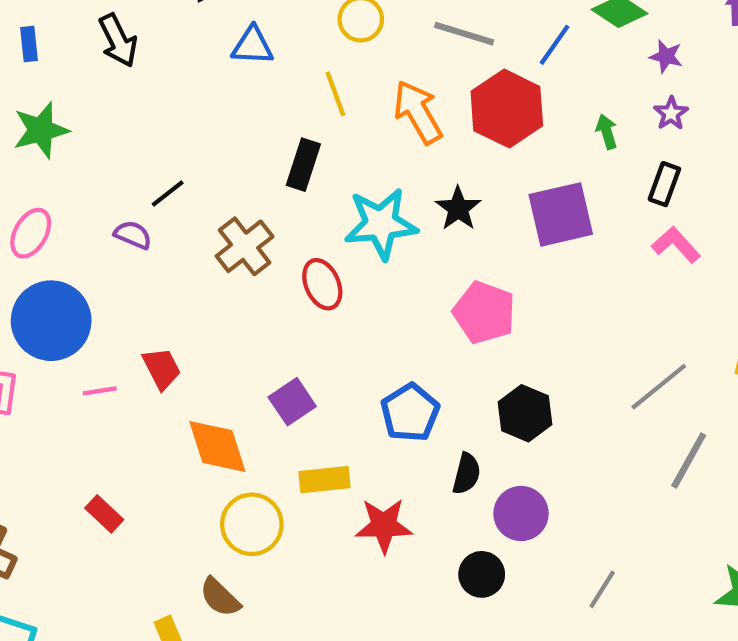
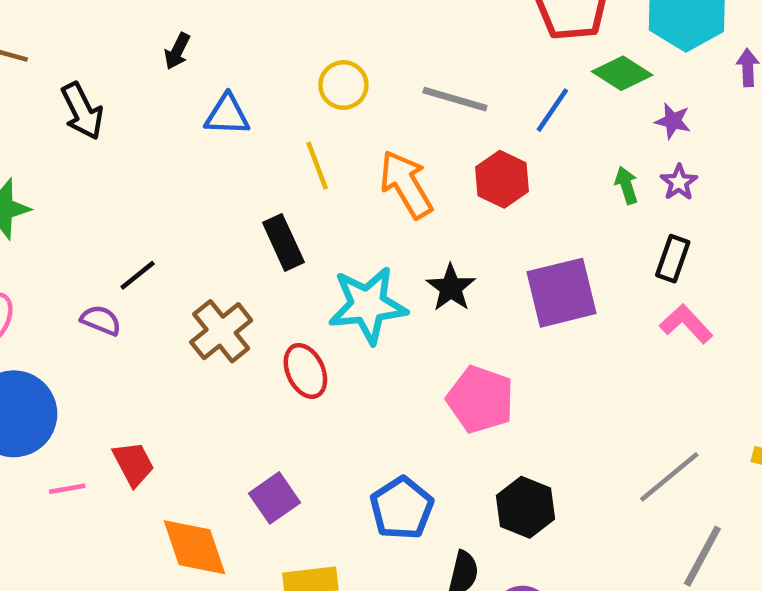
red hexagon: (507, 109) -> (502, 179), size x0.7
green arrow: (607, 132) -> (626, 185), moved
black rectangle: (303, 165) -> (283, 242), turned -42

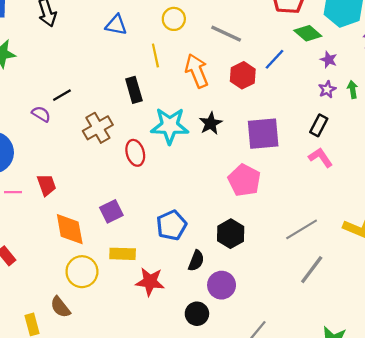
blue line: (552, 110) -> (275, 59), moved
green arrow: (626, 185) -> (353, 89), moved
pink pentagon: (480, 399) -> (244, 180), moved

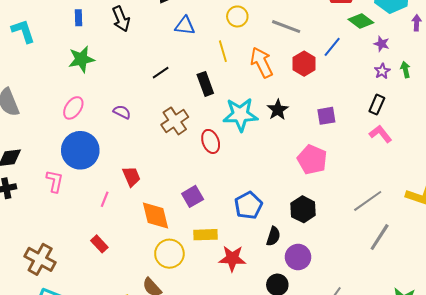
black line: (62, 95) -> (161, 73), moved
purple square: (263, 134) -> (326, 116), size x0.6
pink line: (13, 192) -> (105, 199), moved, turned -63

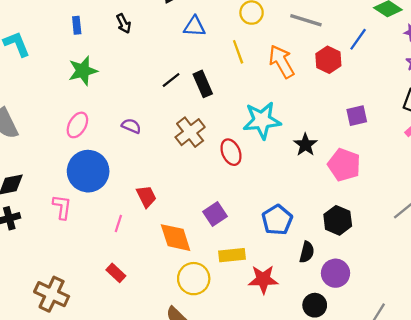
black arrow: (121, 19) -> (124, 24), size x0.7
black rectangle: (205, 84) -> (203, 84), moved
black star: (278, 110) -> (305, 145), moved

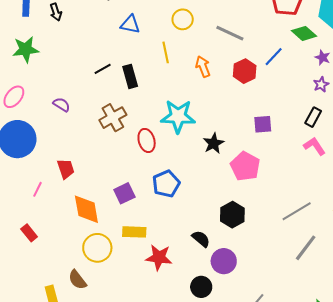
black arrow: (124, 24) -> (56, 12), moved
orange arrow: (282, 62) -> (203, 67), size x0.7
blue pentagon: (277, 220) -> (166, 184), moved
black semicircle: (307, 252) -> (201, 239), turned -72

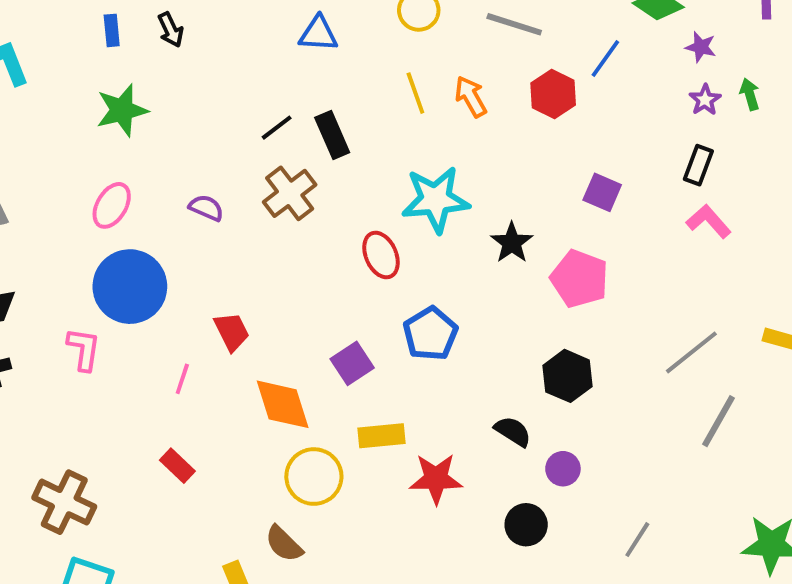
yellow line: (166, 52) -> (415, 93), moved
brown cross: (113, 118) -> (290, 193), moved
purple square: (263, 124) -> (602, 192), turned 36
purple circle: (224, 261) -> (563, 469), size x0.7

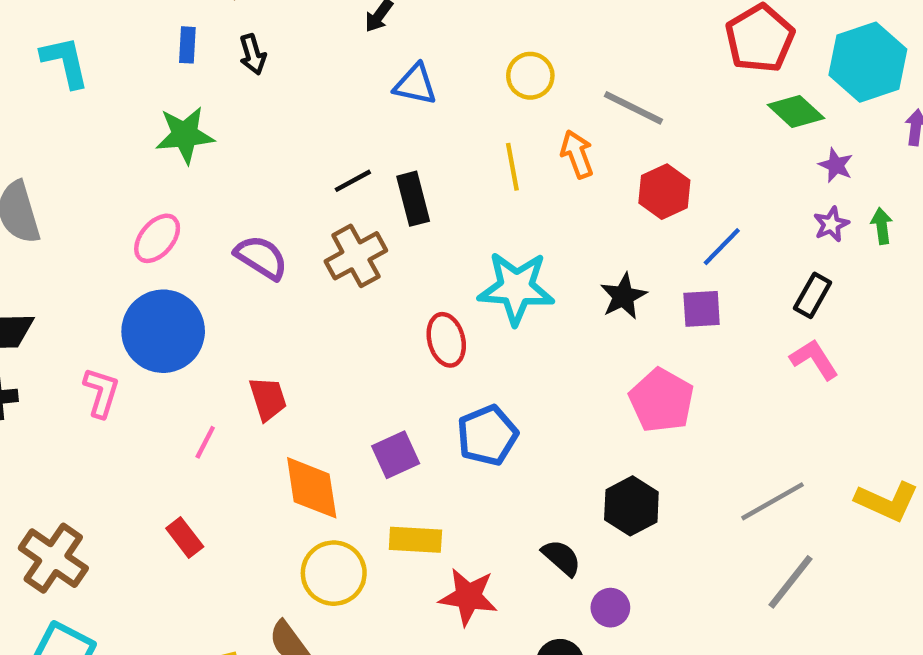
blue line: (605, 58) -> (722, 247), moved
orange arrow: (471, 97) -> (577, 154), moved
purple square: (602, 192) -> (702, 309), turned -36
purple semicircle: (206, 208) -> (261, 257), size x1.4
black star: (512, 243) -> (623, 296), moved

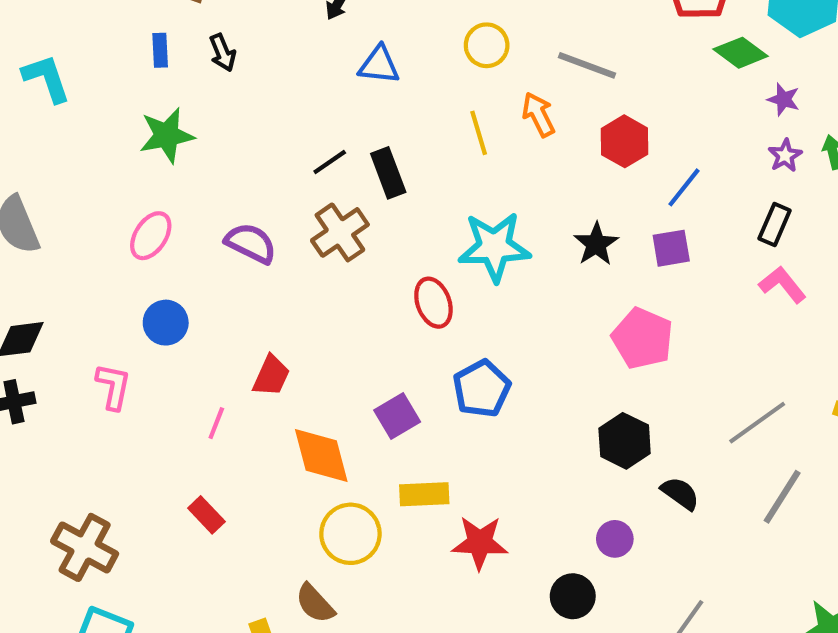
blue circle: (163, 331) -> (166, 323), size x0.6
red trapezoid: (268, 399) -> (271, 376), turned 48
black semicircle: (561, 558) -> (680, 493), moved

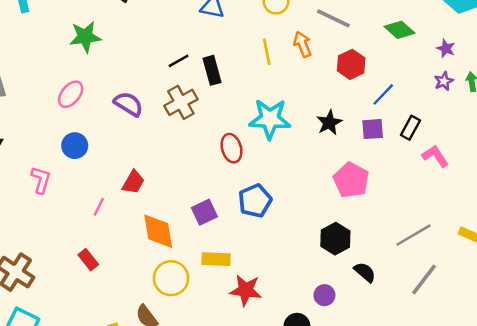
green diamond: (741, 53) -> (400, 30), moved
black rectangle: (775, 224) -> (410, 128), moved

